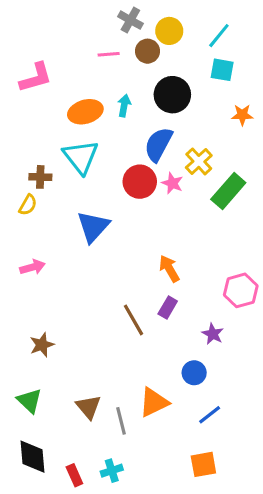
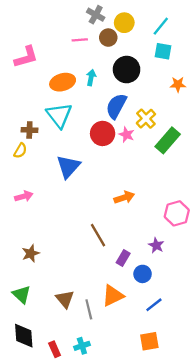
orange arrow: (169, 269) -> (124, 197), turned 102
purple rectangle: (168, 308) -> (123, 258), moved

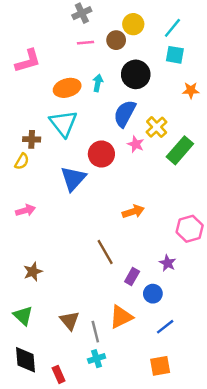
gray cross: (96, 15) -> (82, 13), moved, turned 36
red circle: (103, 133) -> (101, 154), moved
cyan cross: (82, 346) -> (97, 359), moved

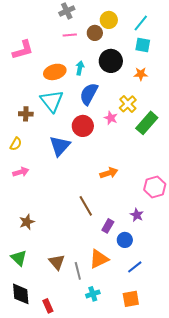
orange star: (191, 90) -> (141, 74), moved
blue semicircle: (125, 114) -> (89, 94), moved
yellow semicircle: (22, 161) -> (16, 144), moved
cyan cross: (97, 359) -> (93, 294), moved

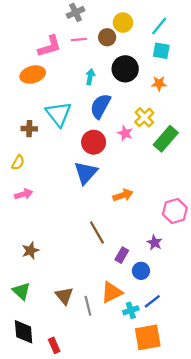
pink L-shape: (23, 50) -> (50, 46), moved
orange ellipse: (55, 72) -> (33, 74), moved
blue triangle: (60, 146) -> (86, 173), moved
cyan cross: (93, 294) -> (131, 310), moved
orange square: (131, 299) -> (148, 337), size x1.4

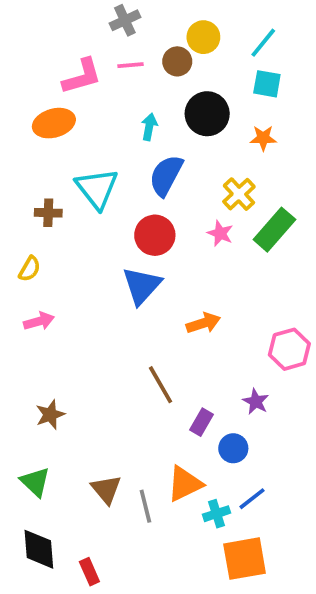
pink star: (125, 133) -> (220, 233), moved

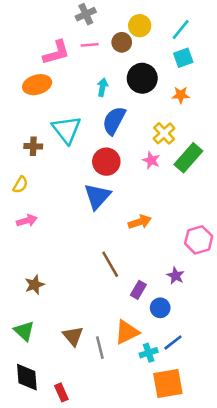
cyan square: (267, 84) -> (183, 58), turned -30

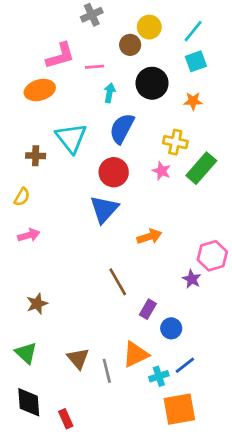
pink line: (90, 45) -> (94, 67), moved
yellow cross: (164, 133) -> (175, 142), turned -35
purple star: (176, 276) -> (192, 279), moved

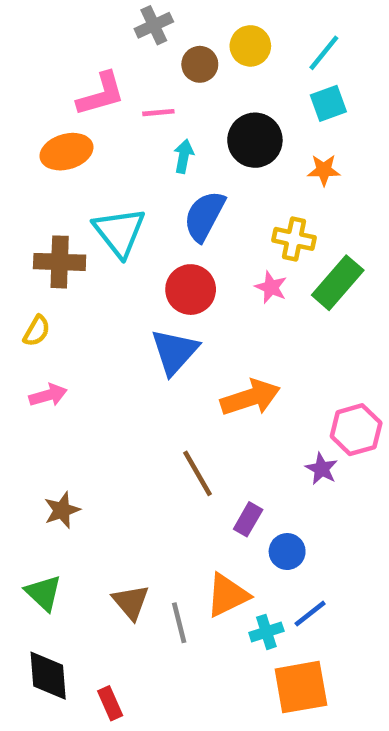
brown circle: (130, 45) -> (200, 64), moved
brown cross: (36, 156) -> (60, 262), size x1.5
orange arrow: (149, 237) -> (250, 398), size x1.4

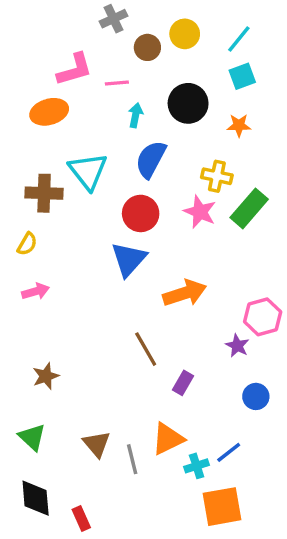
pink star: (271, 287) -> (200, 212), size x1.4
blue circle: (287, 552) -> (256, 396), moved

